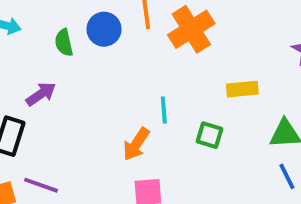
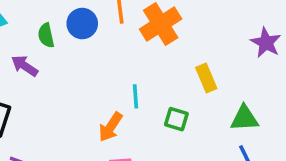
yellow rectangle: (242, 89) -> (206, 78), turned 72
purple arrow: (41, 94) -> (25, 66), moved, turned -112

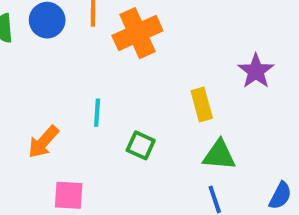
yellow rectangle: (206, 78) -> (202, 104), moved
orange arrow: (111, 127) -> (43, 142), moved

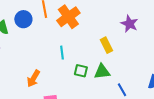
cyan line: (97, 113) -> (62, 53), moved
green triangle: (219, 155) -> (102, 72), moved

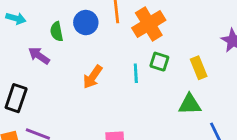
green square: (81, 71) -> (159, 62), moved
orange arrow: (33, 79) -> (93, 77), moved

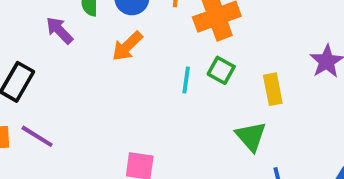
orange arrow: (93, 77) -> (127, 46), moved
green triangle: (190, 104) -> (251, 136), turned 40

